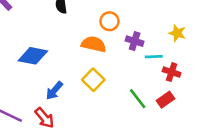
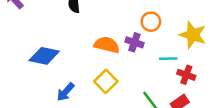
orange circle: (109, 21) -> (151, 22), moved
yellow star: (177, 33) -> (193, 35), size x1.5
purple cross: (135, 41) -> (134, 42), moved

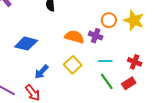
yellow star: (193, 35) -> (134, 20), moved
cyan line: (168, 59) -> (105, 61), moved

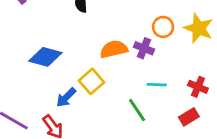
orange semicircle: (74, 37) -> (114, 49), turned -30
yellow square: (73, 65) -> (92, 81), moved
green line: (107, 81) -> (137, 110), moved

